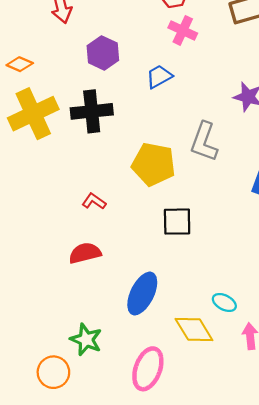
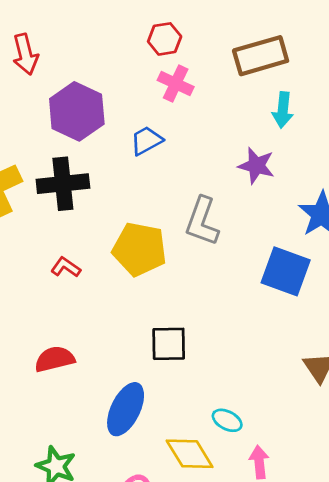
purple hexagon: (103, 53) -> (77, 111), size x1.4
red L-shape: (94, 201) -> (66, 267), moved
black square: (177, 222) -> (169, 344), moved

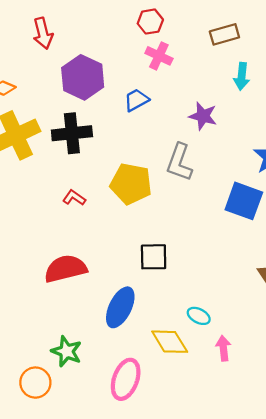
brown rectangle: (261, 56) -> (224, 34), size x0.7
purple star: (256, 166) -> (203, 116), moved
red semicircle: (55, 359) -> (65, 269), size x1.4

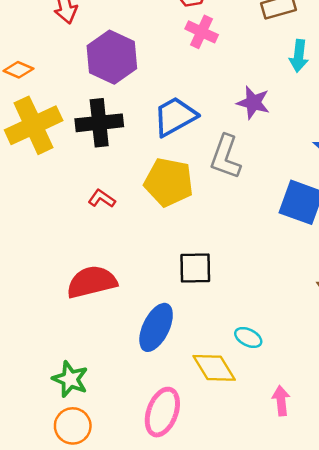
blue trapezoid: (136, 100) -> (175, 116), moved, size x1.5
pink arrow: (223, 348) -> (281, 401), moved
green star: (67, 351) -> (70, 379), moved
orange circle: (35, 383) -> (73, 426), moved

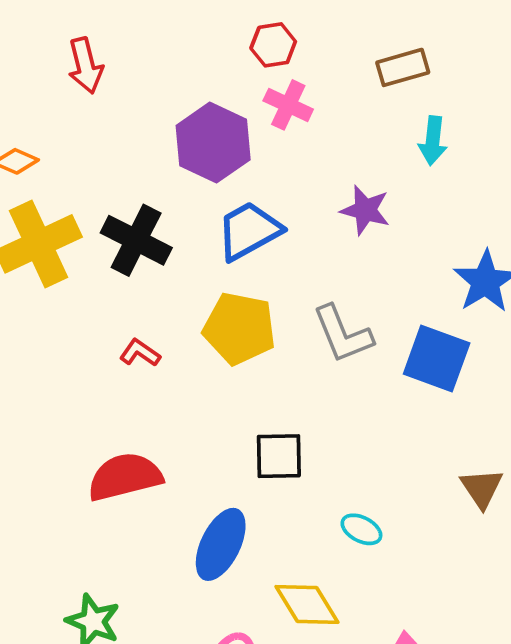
purple hexagon: (112, 57) -> (213, 143), moved
black cross: (99, 123) -> (136, 240), turned 33
gray L-shape: (226, 157) -> (343, 334), moved, turned -42
cyan ellipse: (248, 337) -> (361, 529), moved

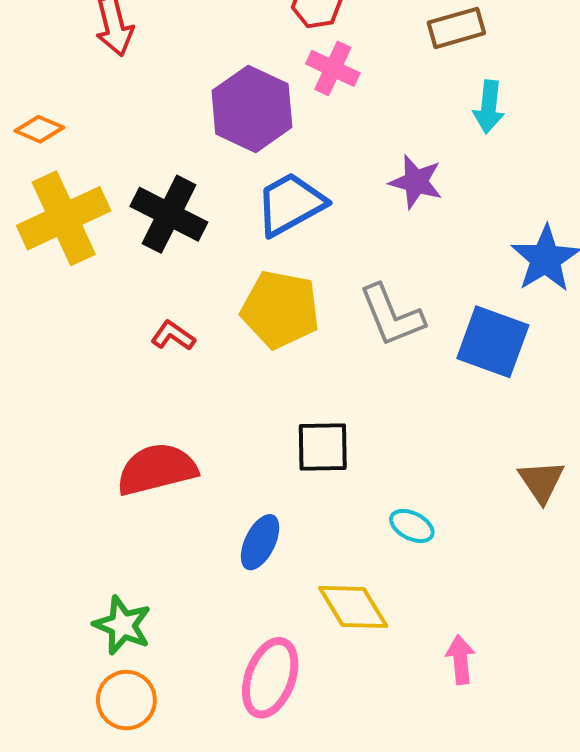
blue ellipse: (221, 544) -> (260, 542), size x0.7

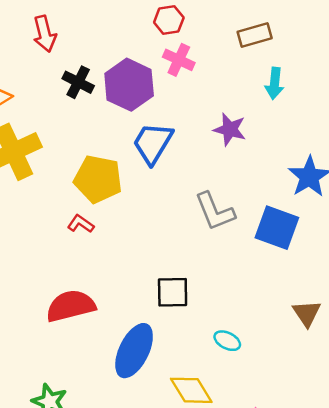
blue trapezoid: (290, 204) -> (153, 143), turned -30
black cross: (169, 214) -> (78, 82), moved, size x0.7
yellow pentagon: (280, 309) -> (98, 179), moved
blue ellipse: (260, 542) -> (134, 351), size x1.6

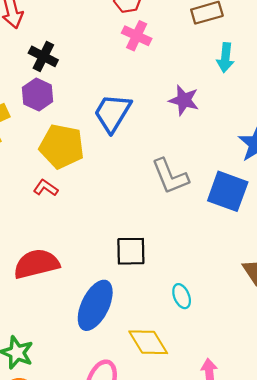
purple hexagon: (129, 85) -> (38, 94), moved, size x0.7
cyan ellipse: (227, 341) -> (182, 296), turned 40

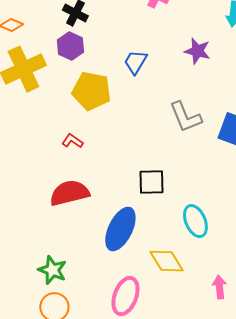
blue trapezoid: (112, 113) -> (135, 62), size x0.7
red L-shape: (46, 188) -> (72, 141), moved
cyan ellipse: (182, 296) -> (195, 221), size x1.5

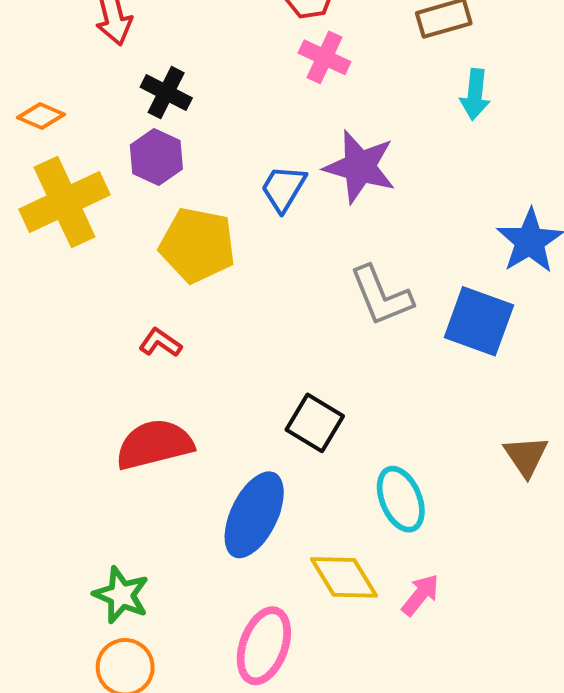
purple star: (197, 51) -> (360, 167), moved, size x1.4
black square: (151, 182) -> (315, 423), turned 32
pink arrow: (219, 287) -> (420, 595), moved, turned 45

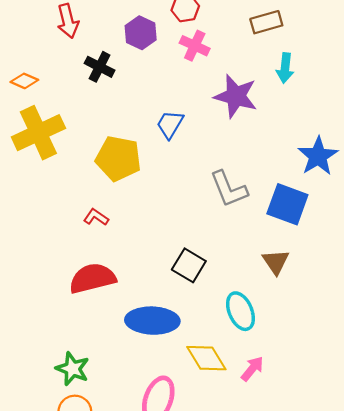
purple hexagon: (156, 157) -> (141, 33), moved
purple star: (360, 167) -> (236, 96), moved
brown triangle: (526, 456) -> (276, 262), moved
blue ellipse: (254, 515) -> (152, 321), turned 66

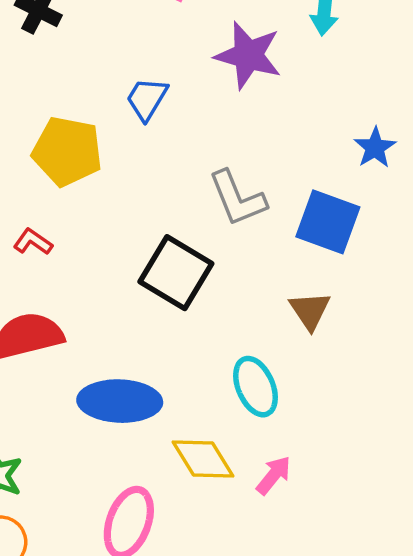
blue star: (318, 156) -> (375, 148), size x0.7
black square: (189, 265) -> (176, 273), moved, size x1.4

